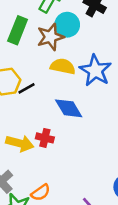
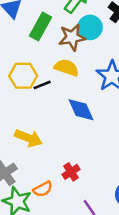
yellow semicircle: (63, 66) -> (66, 68), moved
red cross: (45, 138) -> (71, 172), moved, turned 36

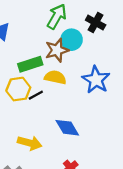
green rectangle: (41, 27) -> (30, 64), moved, turned 50
blue diamond: (81, 110) -> (67, 128), moved

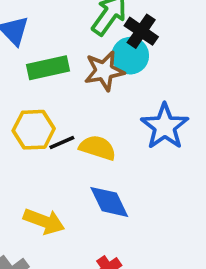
black cross: (96, 23) -> (141, 31), moved
green rectangle: (30, 64) -> (48, 68), moved
yellow semicircle: (55, 77) -> (98, 148), moved

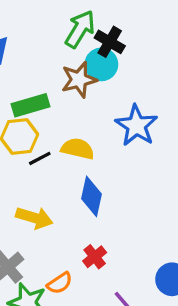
green rectangle: (48, 68) -> (31, 105), moved
black line: (62, 142) -> (40, 158), moved
blue diamond: (109, 202) -> (92, 196), turned 42

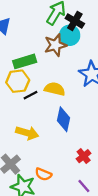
red cross: (95, 257) -> (84, 156), moved
orange semicircle: (60, 283) -> (43, 174), turned 56

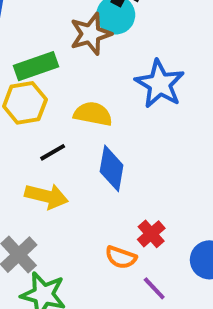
black line: (31, 95) -> (53, 152), moved
orange semicircle: (43, 174) -> (121, 257), moved

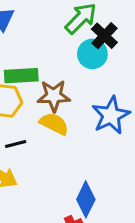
brown star: (91, 34) -> (54, 96), moved
blue diamond: (112, 168) -> (86, 199), moved

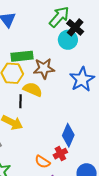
yellow semicircle: (54, 124) -> (33, 89), moved
black line: (16, 144) -> (20, 101), turned -72

